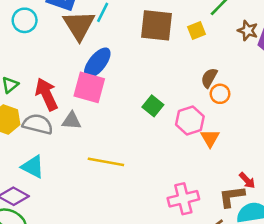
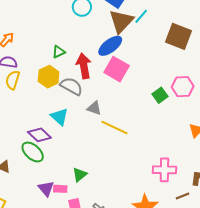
blue ellipse: (97, 63) -> (110, 46), moved
gray triangle: (72, 121) -> (94, 108), moved
pink hexagon: (190, 121) -> (183, 87), moved

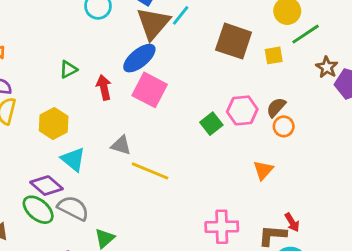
red arrow: (84, 66) -> (104, 87), size x0.7
yellow hexagon: (49, 77) -> (54, 124), moved
gray semicircle: (71, 86) -> (73, 208), moved

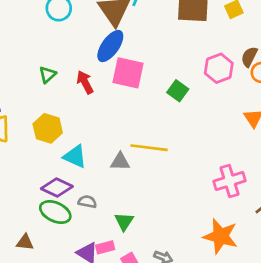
green square: (211, 124) -> (178, 91), moved
gray triangle: (121, 145) -> (120, 162), moved
gray semicircle: (73, 208) -> (87, 202), size x0.6

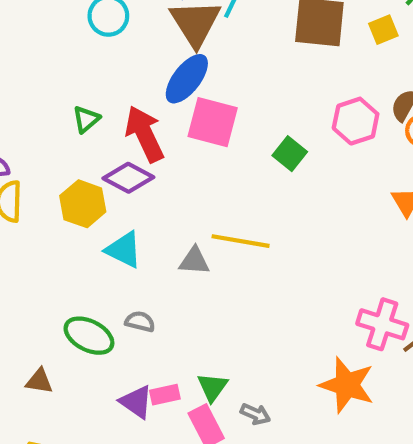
red arrow: (85, 82) -> (145, 134), size x1.5
pink cross: (229, 181) -> (382, 324), moved, turned 32
purple diamond: (57, 188) -> (128, 178), moved
green triangle: (124, 222) -> (212, 387), moved

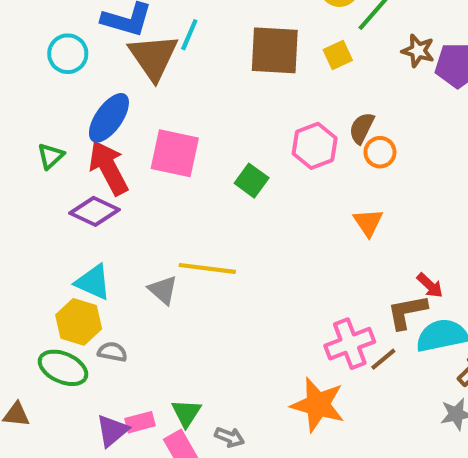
blue ellipse: (187, 79) -> (109, 118), moved
yellow hexagon: (83, 204) -> (79, 322), moved
gray triangle: (194, 261) -> (163, 290), turned 40
pink cross: (382, 324) -> (350, 344), turned -36
purple triangle: (136, 402) -> (112, 431), turned 48

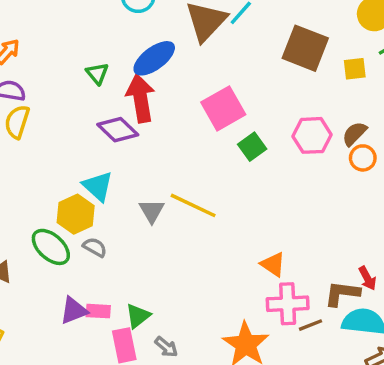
pink square: (175, 153) -> (223, 108), moved, turned 30
green triangle: (51, 156) -> (97, 73), turned -45
orange triangle: (368, 223) -> (273, 264), moved, turned -40

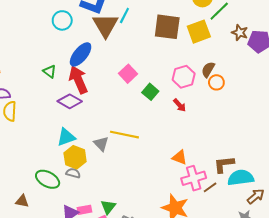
yellow square: (355, 69) -> (199, 32), size x1.6
pink square: (223, 108) -> (128, 74), size x0.7
cyan triangle: (98, 186) -> (66, 137), turned -48
yellow hexagon: (76, 214) -> (75, 157), moved
red arrow: (367, 278) -> (180, 105), moved

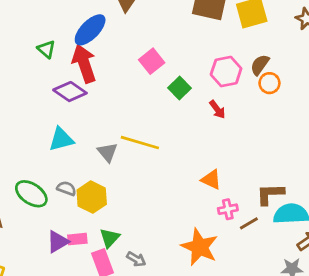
yellow hexagon: (75, 157) -> (92, 197), moved
pink cross: (194, 178) -> (228, 209), size x0.6

